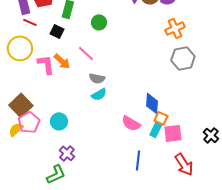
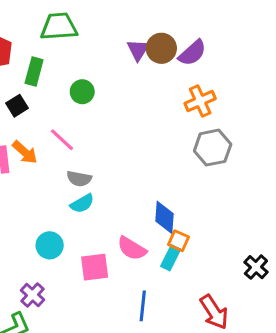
black square: (57, 31) -> (17, 106), turned 32
cyan circle: (59, 121) -> (50, 245), moved
pink square: (173, 133) -> (95, 267), moved

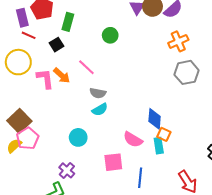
green circle: (82, 92) -> (110, 35), moved
cyan rectangle: (171, 258) -> (159, 146), turned -35
pink square: (95, 267) -> (113, 162), moved

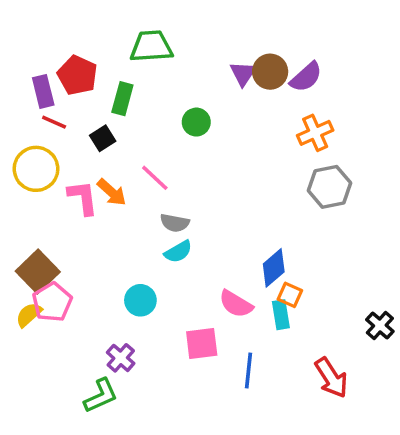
blue diamond: (155, 119) -> (274, 268), turned 45

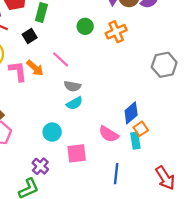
orange cross: (315, 133) -> (116, 32), moved
orange square: (290, 295) -> (141, 129), turned 32
pink square: (202, 343) -> (77, 153), moved

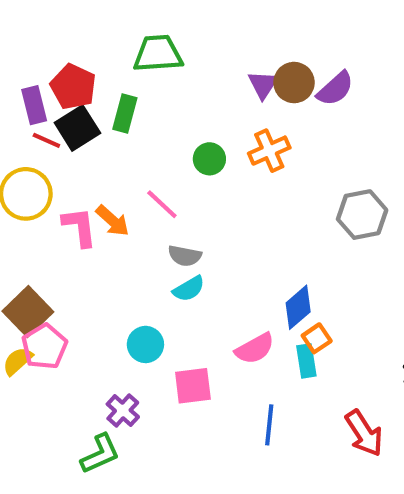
green circle: (85, 26) -> (209, 159), moved
black square: (30, 36) -> (77, 128), moved, size x1.5
pink semicircle: (109, 134) -> (255, 349), turned -60

